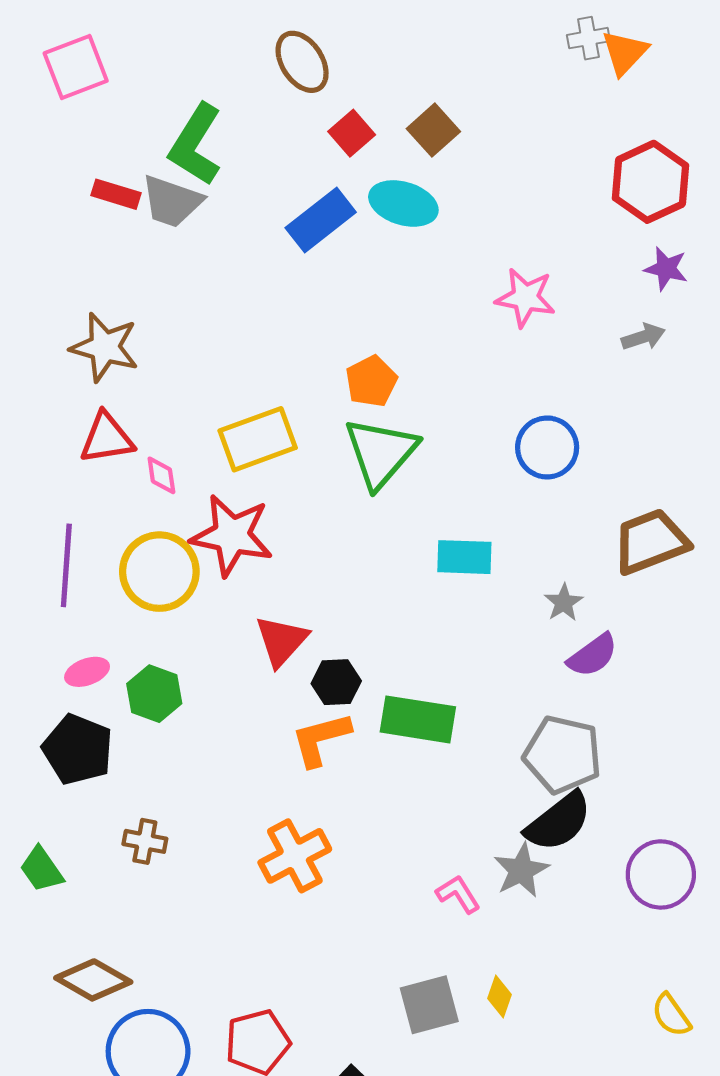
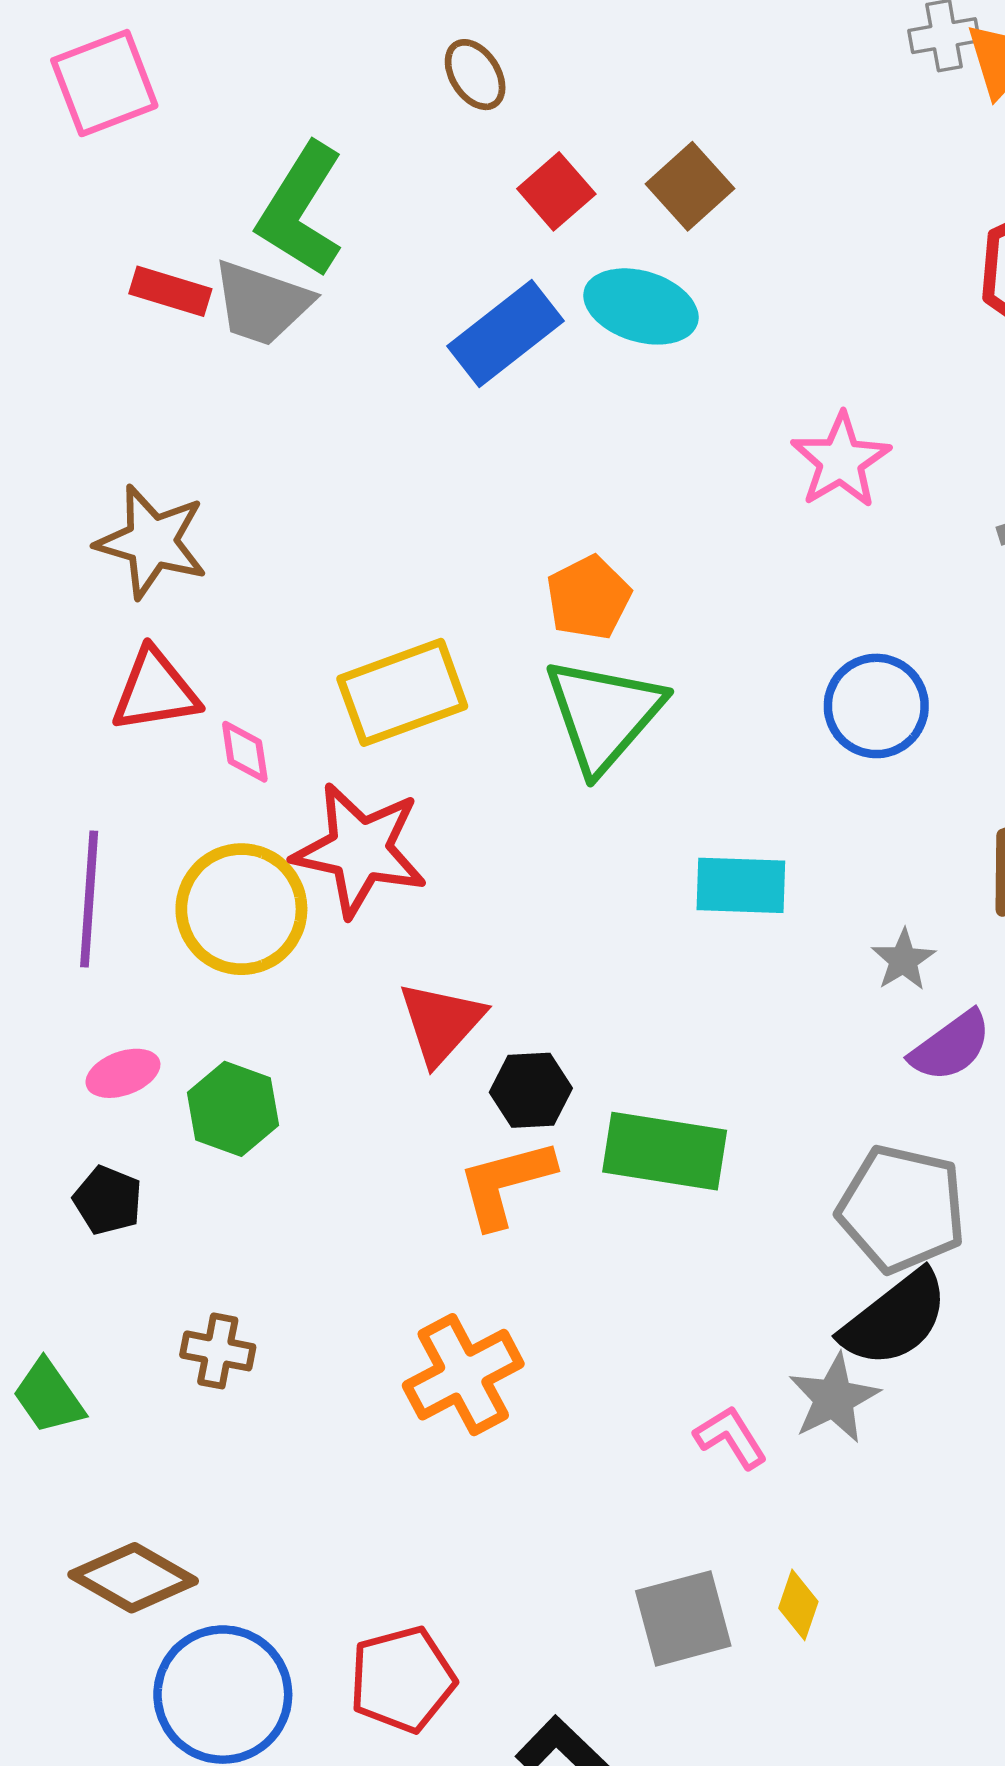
brown ellipse: (302, 62) -> (475, 75), size x0.7
pink star: (525, 298) -> (841, 461), turned 30
black pentagon: (78, 749) -> (108, 1200), size x0.6

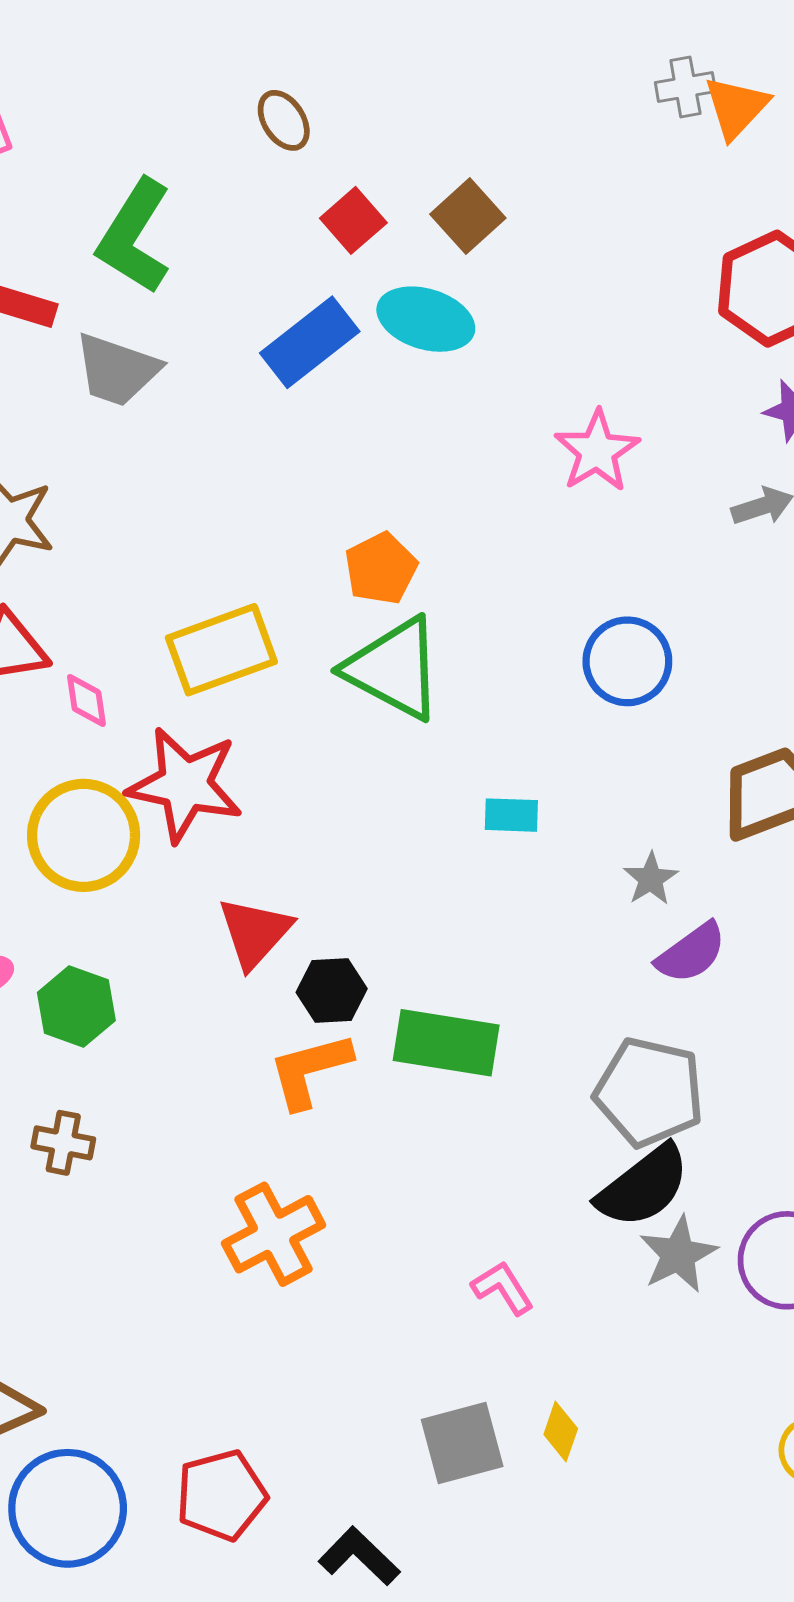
gray trapezoid: (262, 303) -> (117, 370), moved
green triangle: (604, 714) -> (394, 669), turned -43
cyan rectangle: (741, 885) -> (511, 815), size x0.7
brown cross: (218, 1351) -> (63, 1143), moved
gray star: (834, 1398) -> (678, 1255), moved

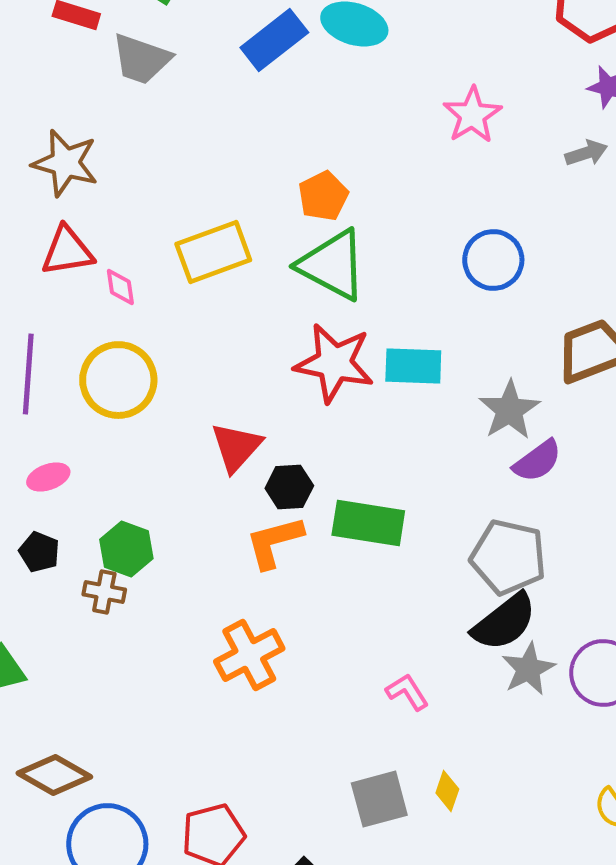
red star: (185, 785) -> (334, 363), moved
cyan rectangle: (511, 815) -> (413, 366), size x1.5
gray star: (651, 879) -> (509, 410), size x1.6
green hexagon: (76, 1007) -> (126, 549), moved

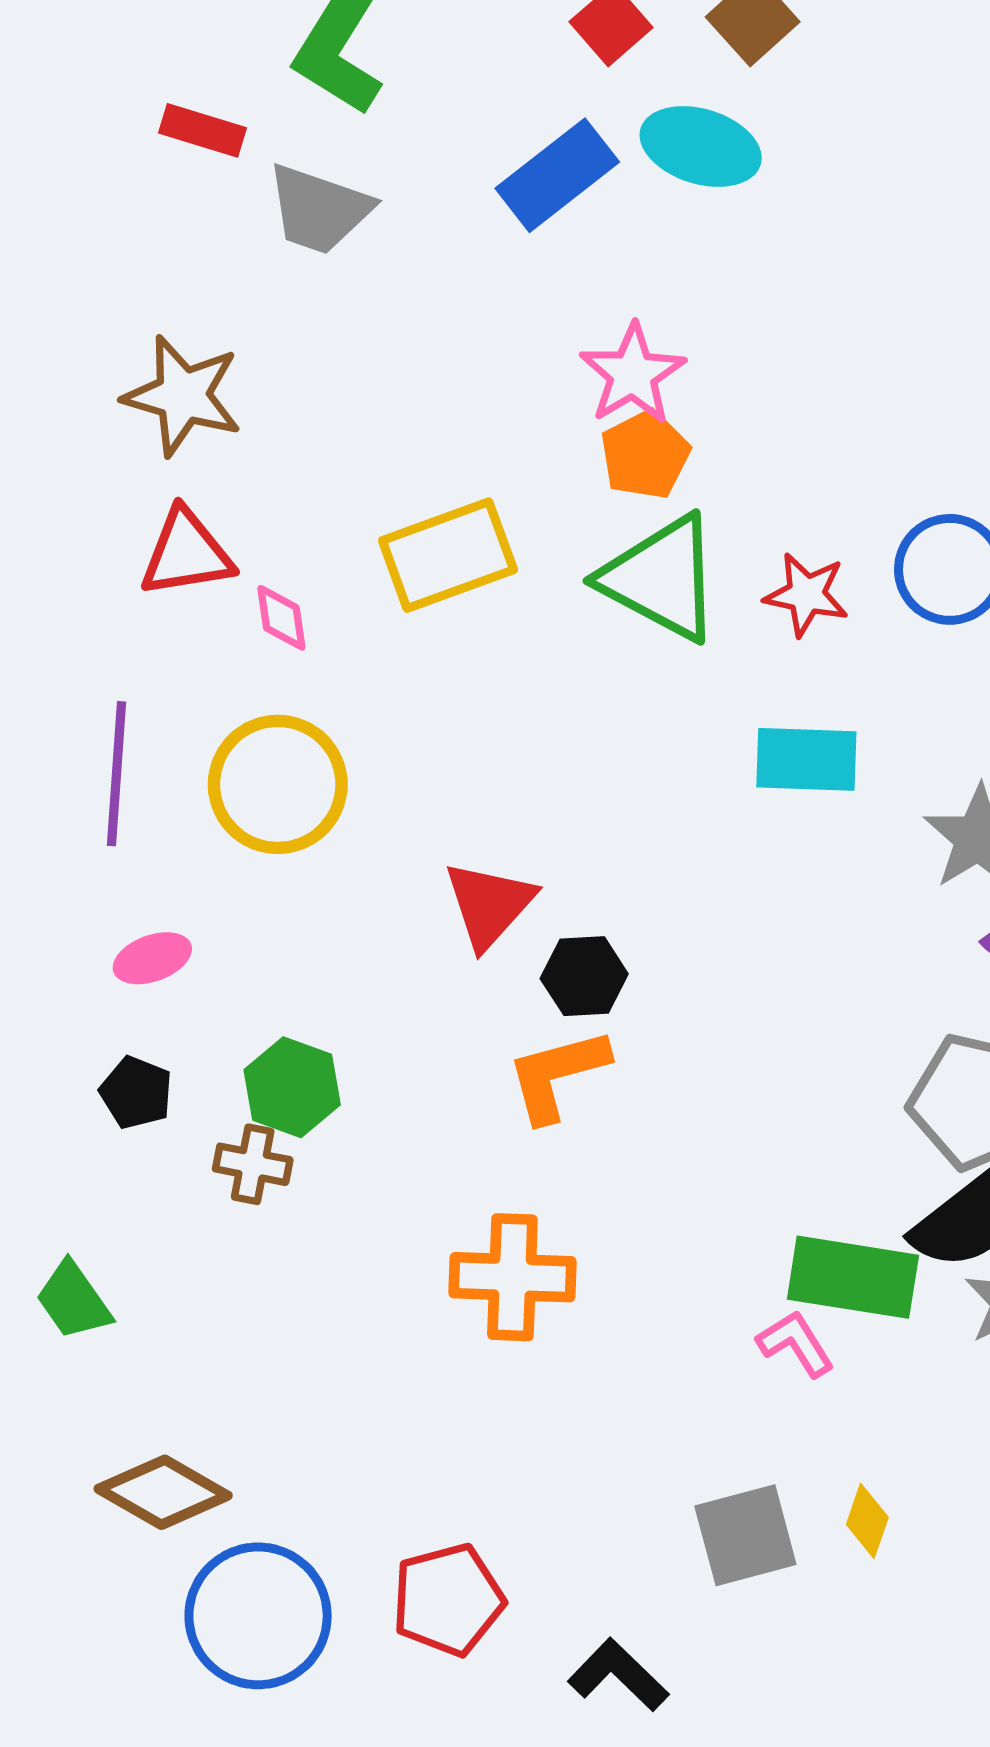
pink star: (472, 115) -> (633, 374), moved
red star: (334, 363) -> (806, 594), moved, size x0.6
green rectangle: (368, 523) -> (853, 1277), moved
orange cross: (249, 655) -> (512, 1277), turned 30

